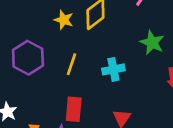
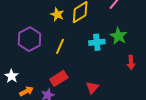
cyan cross: (113, 69) -> (97, 42), moved
red rectangle: (74, 109) -> (59, 78), turned 48

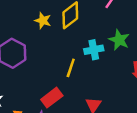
yellow line: (60, 46) -> (71, 68), moved

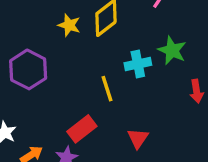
yellow line: (71, 68) -> (107, 89), turned -36

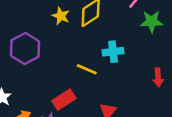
green star: (172, 50) -> (152, 22), moved, turned -30
yellow line: (107, 89) -> (87, 69), turned -54

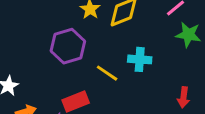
purple hexagon: (25, 49) -> (68, 46), moved

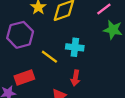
red arrow: (183, 97) -> (75, 78), moved

